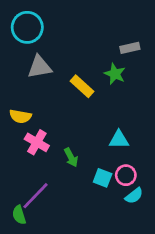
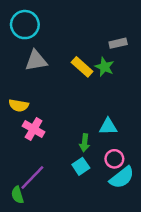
yellow rectangle: (82, 86) -> (82, 67), moved
green arrow: (71, 157) -> (85, 143), moved, turned 35
cyan square: (103, 178) -> (81, 166), moved, turned 35
cyan semicircle: (134, 196) -> (122, 177), size x1.5

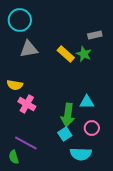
green arrow: (85, 143) -> (68, 115), size x1.6
purple line: (32, 177) -> (26, 143), turned 75
cyan semicircle: (122, 177) -> (81, 154), moved, turned 40

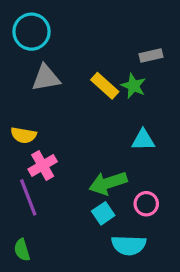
cyan triangle: (87, 102) -> (143, 140), moved
pink cross: (27, 104) -> (43, 165), turned 30
green arrow: (68, 115) -> (108, 183), turned 65
purple line: (26, 143) -> (28, 197), moved, turned 40

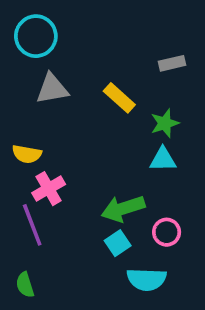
green star: (133, 86) -> (165, 123), moved, turned 30

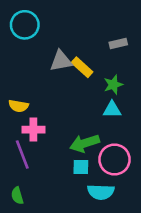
gray triangle: (52, 89) -> (61, 61), moved
pink cross: (49, 189) -> (33, 130), turned 30
pink circle: (167, 232) -> (115, 159), size x1.6
cyan square: (118, 243) -> (81, 167), turned 35

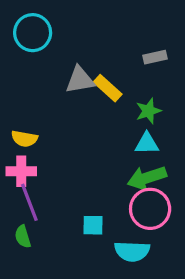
pink cross: (33, 130) -> (21, 171), moved
green arrow: (85, 143) -> (147, 178), moved
cyan square: (81, 167) -> (93, 225), moved
green semicircle: (17, 196) -> (23, 237), moved

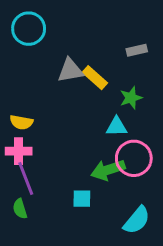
cyan triangle: (147, 144) -> (117, 127), moved
green arrow: (147, 178) -> (108, 170), moved
pink circle: (150, 209) -> (134, 158), moved
cyan semicircle: (132, 251) -> (137, 220), moved, turned -52

